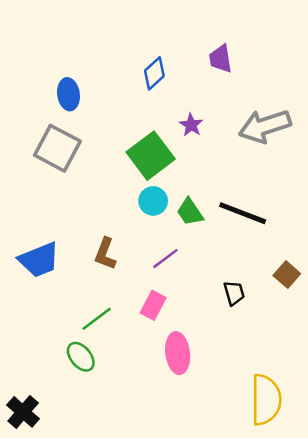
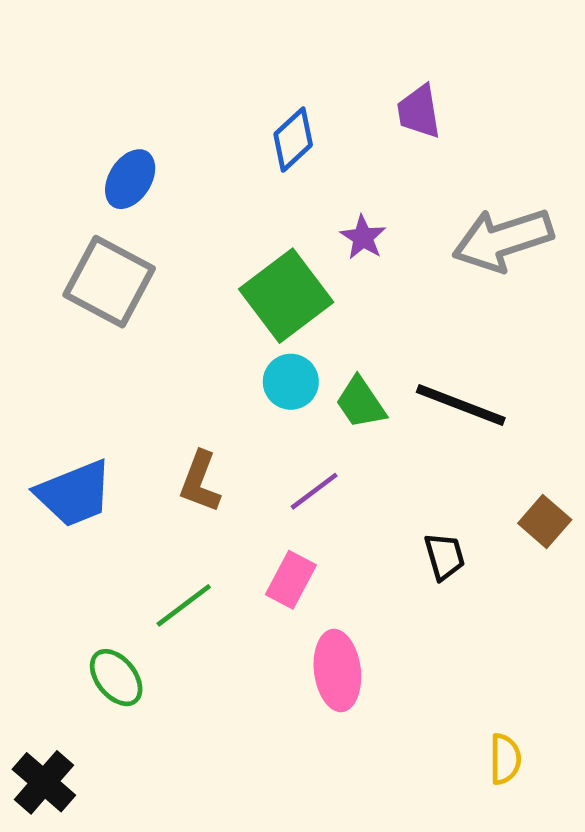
blue ellipse: (68, 94) -> (130, 179), turned 40
green ellipse: (81, 357) -> (116, 678), moved
yellow semicircle: (266, 400) -> (505, 759), size x0.5

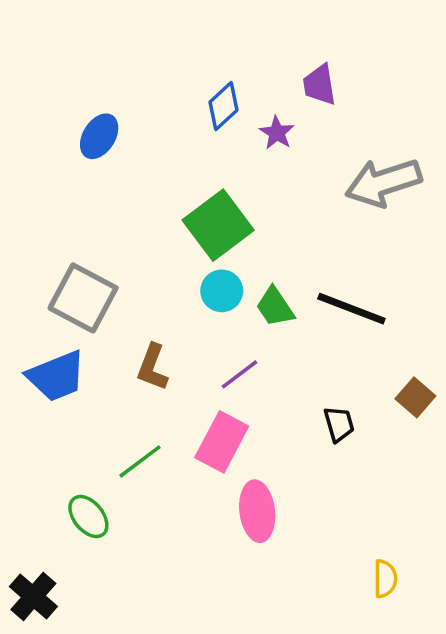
purple star: (363, 237) -> (277, 133), moved
gray square: (109, 282) -> (83, 298), moved
pink rectangle: (291, 580) -> (222, 442), size x1.4

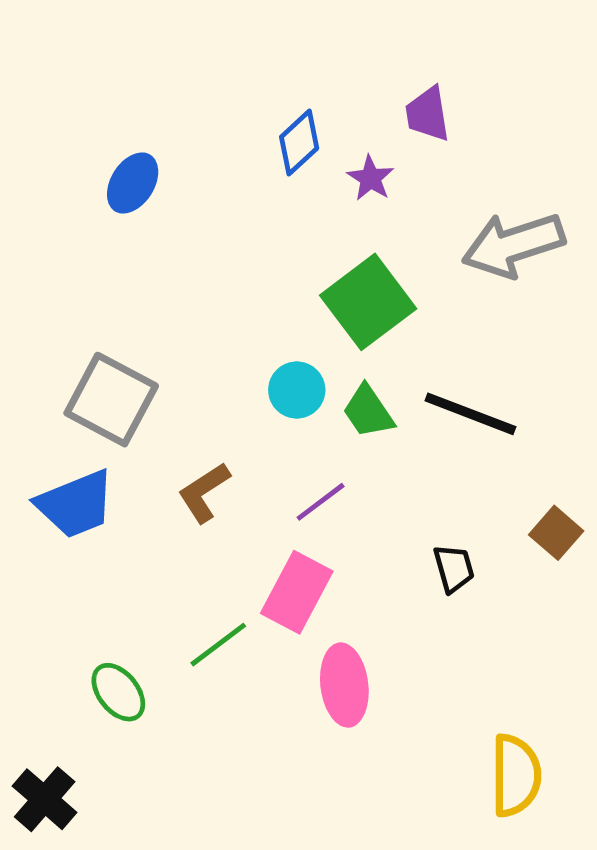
green square: (218, 225) -> (368, 302), moved
brown L-shape: (152, 367) -> (204, 492), turned 36
green line: (140, 461) -> (218, 645), moved
yellow semicircle: (385, 579) -> (516, 775), size x1.6

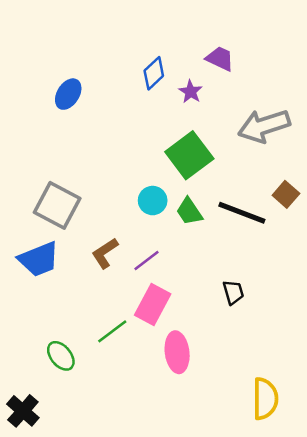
purple trapezoid: (428, 114) -> (220, 59), turned 124
purple line: (321, 502) -> (146, 260), moved
brown square: (556, 533) -> (286, 194), moved

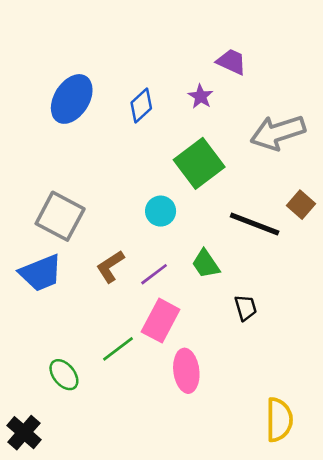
blue diamond: (154, 73) -> (141, 105), moved
blue ellipse: (68, 94) -> (72, 99), size x1.5
green trapezoid: (189, 212) -> (206, 264), moved

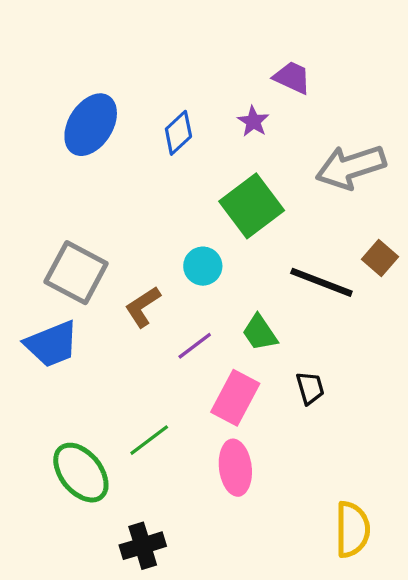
brown L-shape: (110, 266) -> (143, 307), moved
pink rectangle: (161, 321) -> (235, 398), moved
green ellipse: (64, 375) -> (81, 473), size x1.5
black cross: (24, 433) -> (143, 546), moved, turned 32

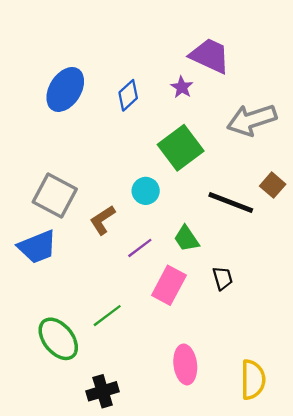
purple trapezoid: (292, 78) -> (210, 56), size x1.5
pink ellipse: (235, 468) -> (185, 364), moved

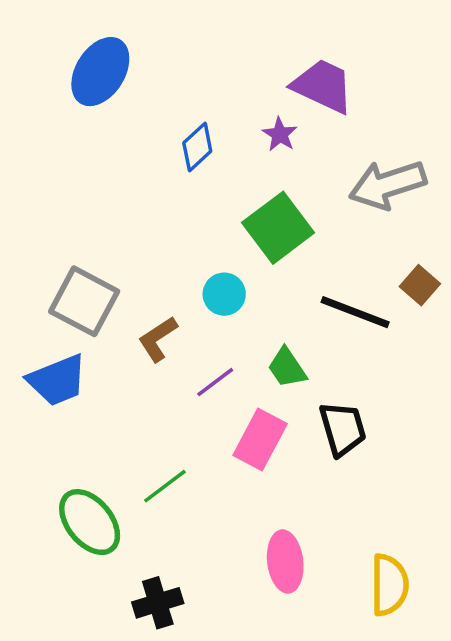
blue ellipse: (65, 89) -> (100, 72), moved
black trapezoid: (223, 278) -> (343, 429), size x1.5

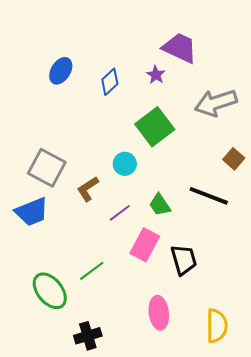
blue ellipse: (100, 72) -> (61, 71), moved, size x0.7
black line: (355, 312) -> (209, 196), moved
black trapezoid: (343, 429) -> (184, 260), moved

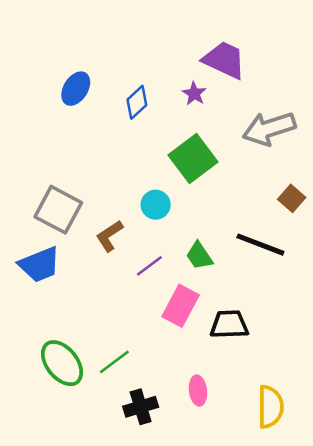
black trapezoid: (184, 260) -> (229, 324), turned -76
green line: (92, 271) -> (114, 362), moved
pink ellipse: (159, 313) -> (198, 391), size x0.7
black cross: (88, 336) -> (141, 407), moved

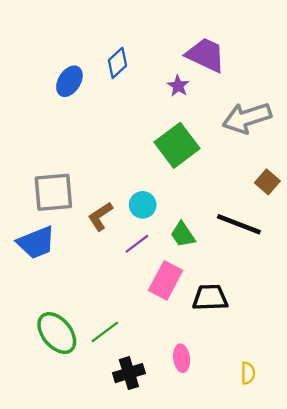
blue diamond: (137, 102) -> (117, 63), moved
cyan circle: (156, 205) -> (143, 205), moved
gray square: (58, 210) -> (53, 192), turned -33
yellow semicircle: (270, 407) -> (248, 373), size x0.6

